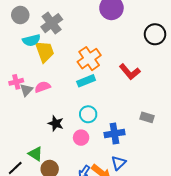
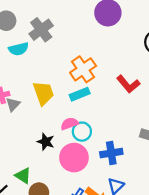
yellow trapezoid: (45, 51) -> (43, 93), moved
pink semicircle: (43, 87) -> (69, 124), moved
pink circle: (81, 138) -> (74, 158), size x1.6

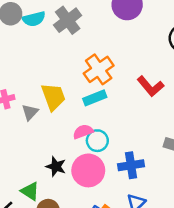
gray cross: (41, 30) -> (68, 20), moved
cyan semicircle: (19, 49) -> (34, 19), moved
gray triangle: (13, 104) -> (30, 112), moved
black star: (46, 142) -> (56, 167), moved

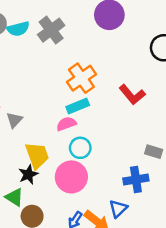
yellow trapezoid: (53, 97) -> (37, 155), moved
pink semicircle: (83, 132) -> (66, 124), moved
blue cross: (131, 165) -> (136, 179), moved
black star: (56, 167) -> (28, 174), moved, turned 30

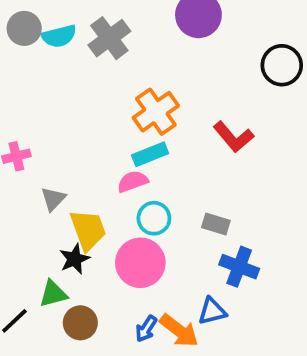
gray triangle: (14, 120) -> (53, 199), moved
gray rectangle: (154, 152) -> (216, 224), moved
blue cross: (136, 179) -> (239, 267), turned 30
green triangle: (14, 197) -> (53, 294), turned -48
blue triangle: (118, 209) -> (212, 311), turned 30

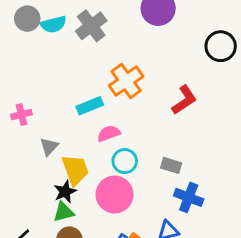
red L-shape: (233, 137) -> (184, 100), turned -84
cyan rectangle: (150, 154) -> (90, 106), moved
green triangle: (53, 294) -> (64, 212), moved

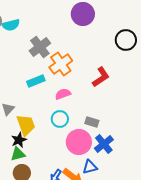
gray cross: (91, 26) -> (40, 47), moved
pink semicircle: (109, 133) -> (63, 94), moved
pink circle: (114, 195) -> (79, 142), moved
blue cross: (189, 197) -> (104, 144), turned 30

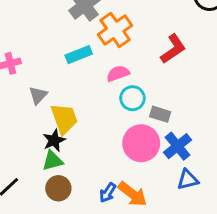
cyan circle: (60, 119) -> (132, 98), moved
blue triangle: (90, 167) -> (188, 180), moved

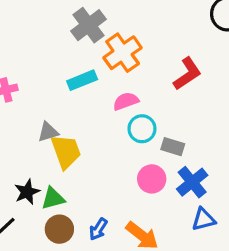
gray triangle: (38, 95) -> (48, 132), moved, turned 30
black star: (54, 140) -> (27, 192), moved
pink circle: (141, 143) -> (152, 179), size x0.7
blue arrow: (108, 193) -> (98, 229), moved

